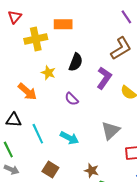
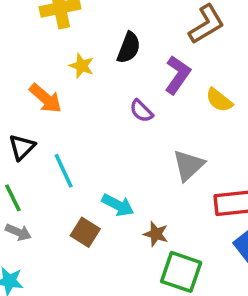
purple semicircle: (72, 99) -> (141, 111), moved
black triangle: (14, 120) -> (22, 147), turned -49
cyan arrow: (69, 138) -> (118, 205), moved

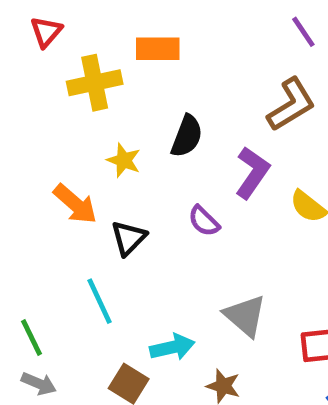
black triangle: (22, 147) -> (129, 238), moved
gray triangle: (188, 165) -> (245, 316), moved, turned -36
cyan arrow: (118, 205) -> (172, 347), turned -40

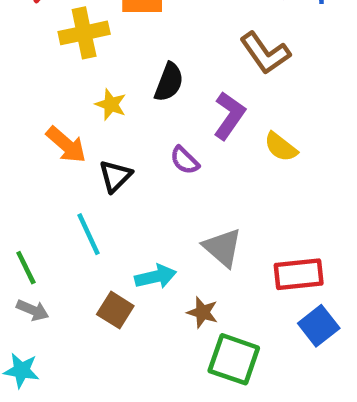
brown L-shape: (291, 105) -> (265, 53), turned 86

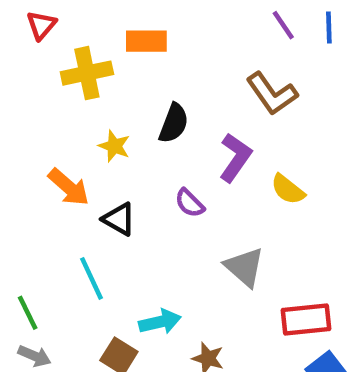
black triangle: (115, 176) -> (119, 219), turned -45
gray triangle: (223, 248) -> (244, 267), moved

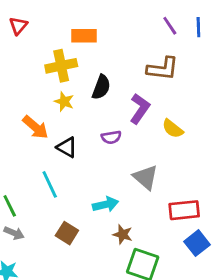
yellow cross: (87, 73) -> (61, 66), moved
brown L-shape: (272, 94) -> (163, 69), turned -48
purple semicircle: (190, 203) -> (111, 137), turned -54
cyan arrow: (160, 322) -> (105, 204), moved

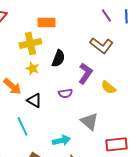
brown L-shape: (163, 69) -> (101, 45), turned 30

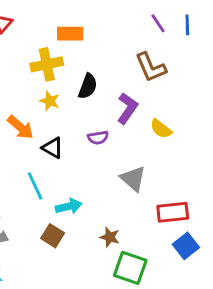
brown L-shape: (101, 45) -> (151, 67), turned 30
cyan arrow: (61, 140) -> (69, 206), moved

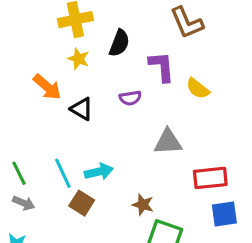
purple L-shape: (127, 108) -> (162, 67), turned -40
gray triangle: (133, 179) -> (168, 142), turned -44
cyan line: (35, 186) -> (63, 173), moved
blue square: (186, 246) -> (224, 214), turned 30

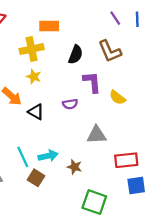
black semicircle: (119, 43) -> (76, 55), moved
brown star: (143, 205) -> (75, 167), moved

